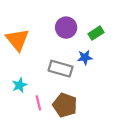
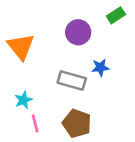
green rectangle: (96, 33) -> (116, 15), moved
pink line: (38, 103) -> (35, 123), moved

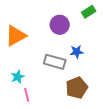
orange triangle: (21, 47) -> (16, 36), turned 40
brown pentagon: (77, 123) -> (77, 88), moved, turned 30

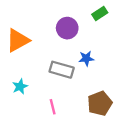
brown pentagon: (77, 88) -> (100, 103), moved
pink line: (27, 95) -> (53, 107), moved

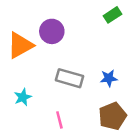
purple circle: (67, 28) -> (52, 31), moved
blue star: (86, 58) -> (109, 78), moved

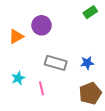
orange triangle: (20, 45) -> (16, 36), size x0.7
pink line: (59, 120) -> (42, 88), moved

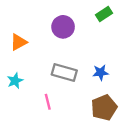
purple circle: (42, 25) -> (63, 27), moved
cyan star: (18, 78) -> (15, 81), moved

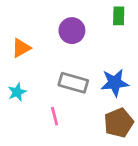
green rectangle: (104, 14) -> (119, 16), turned -56
blue star: (100, 72) -> (115, 83), size x1.5

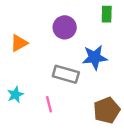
blue star: (115, 83) -> (95, 57), moved
cyan star: (17, 92) -> (15, 95), moved

